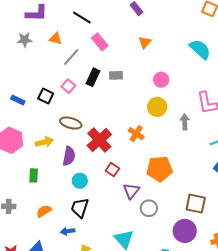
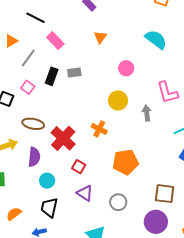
orange triangle: (56, 39) -> (11, 41), turned -40
pink circle: (161, 80) -> (126, 68), moved
purple triangle: (131, 191) -> (85, 193), moved, turned -30

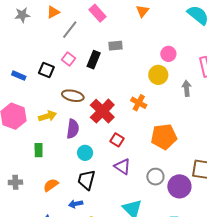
pink circle: (126, 68) -> (168, 54), moved
black rectangle: (52, 76) -> (94, 60), moved
purple circle: (156, 222) -> (179, 186), moved

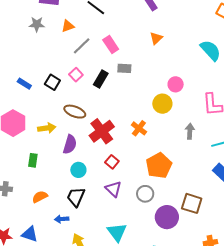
pink rectangle: (97, 13) -> (111, 45), moved
gray arrow: (187, 88) -> (190, 131), moved
orange pentagon: (164, 137) -> (159, 166), turned -30
gray circle: (155, 177) -> (145, 194), moved

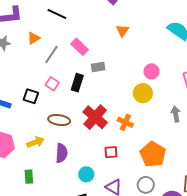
red cross: (102, 131) -> (95, 117), moved
red square: (112, 162) -> (111, 152), moved, turned -32
cyan circle: (78, 170) -> (86, 174), moved

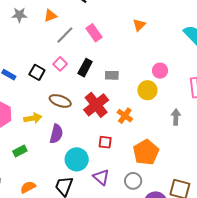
gray rectangle: (98, 67) -> (112, 75), moved
cyan circle: (86, 174) -> (77, 159), size x1.5
green rectangle: (29, 177) -> (20, 151), turned 56

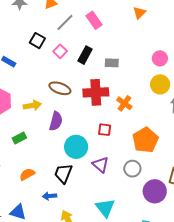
black square: (37, 72) -> (37, 41), moved
yellow circle: (147, 90) -> (160, 84), moved
red cross: (96, 105) -> (96, 92), turned 35

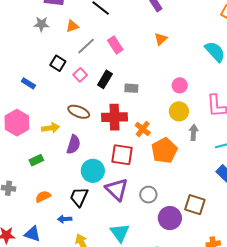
red square: (105, 130) -> (122, 155), size x1.6
orange pentagon: (145, 140) -> (164, 151), moved
purple triangle: (101, 165) -> (117, 189), size x1.4

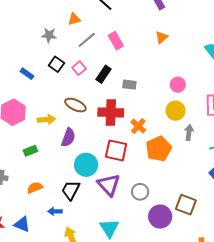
gray star: (41, 24) -> (49, 35), moved
black square: (58, 63) -> (56, 64), moved

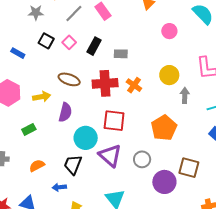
pink circle: (178, 85) -> (169, 31), moved
orange cross: (138, 126) -> (134, 85), moved
orange pentagon: (159, 149) -> (164, 128), moved

